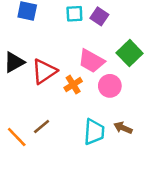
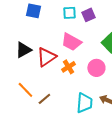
purple square: (99, 16) -> (88, 15), turned 32
pink trapezoid: (91, 61) -> (71, 42), moved
orange line: (17, 137) -> (25, 90), moved

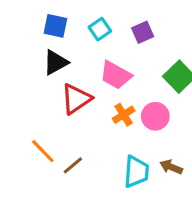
cyan square: (69, 13) -> (100, 29), moved, turned -32
black triangle: (23, 50) -> (55, 62), moved
orange cross: (68, 67) -> (124, 115), moved

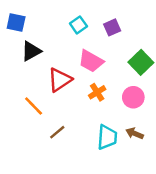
blue square: (55, 26) -> (16, 22), moved
black triangle: (55, 62) -> (31, 51), moved
pink circle: (155, 116) -> (133, 97), moved
orange line: (43, 151) -> (34, 106), moved

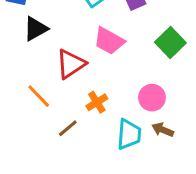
orange cross: (97, 92) -> (97, 102), moved
pink circle: (133, 97) -> (152, 98), moved

